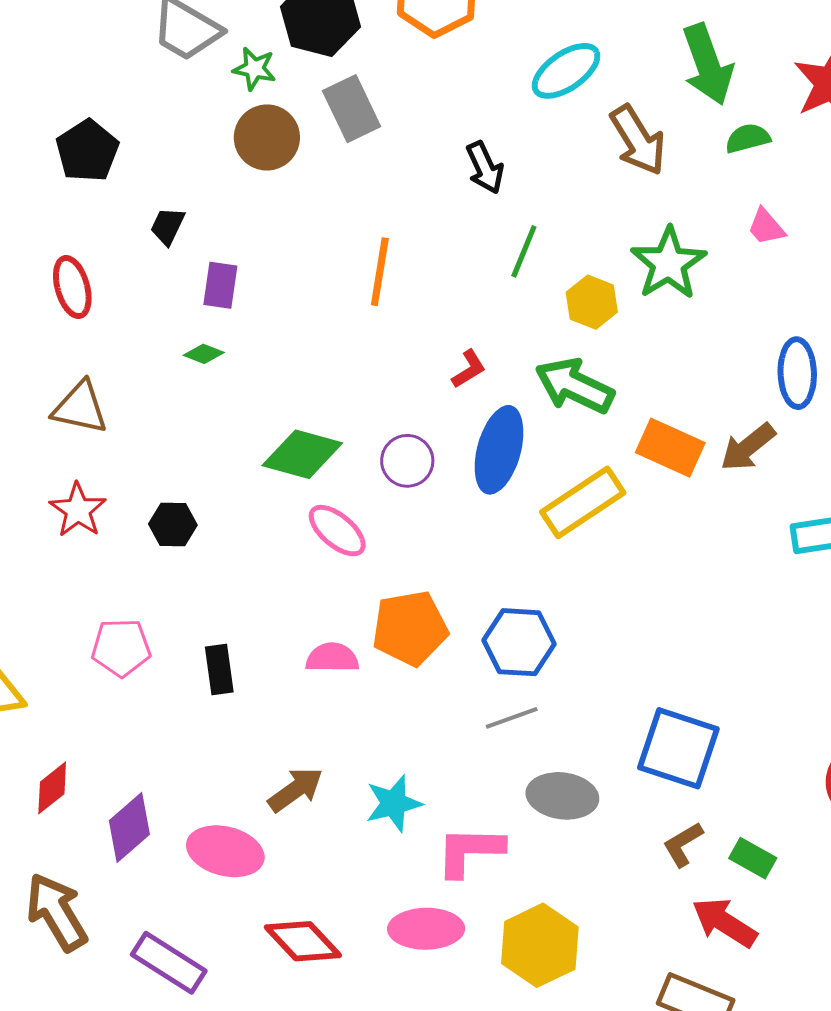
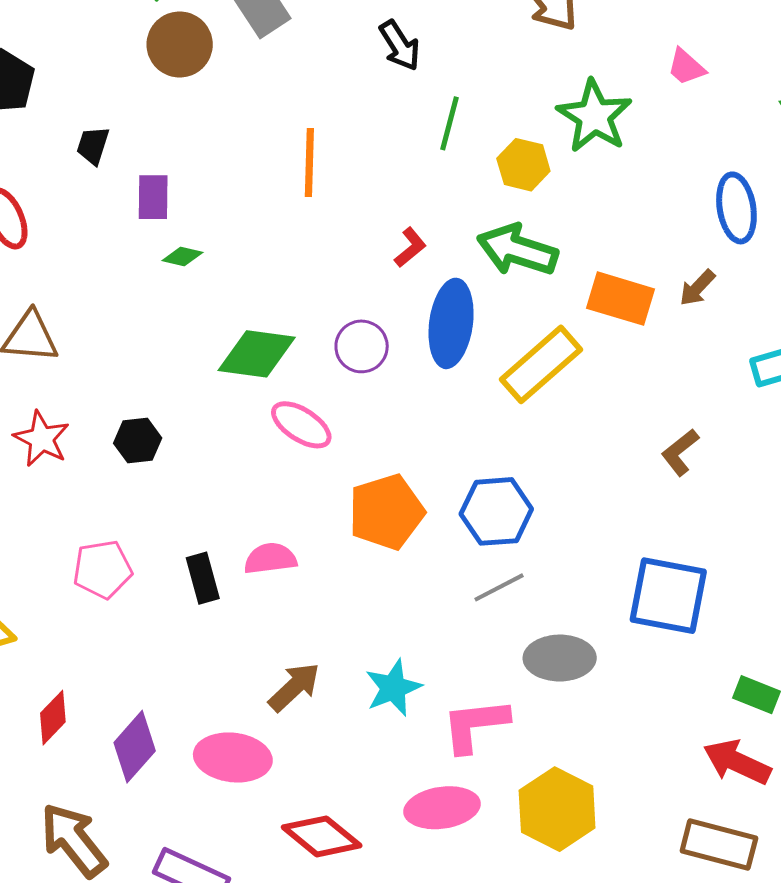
green diamond: (204, 354) -> (182, 256), moved
brown arrow: (748, 447) -> (697, 288), size x0.7
pink semicircle: (332, 658) -> (270, 559), moved
brown L-shape: (683, 844) -> (680, 452), moved

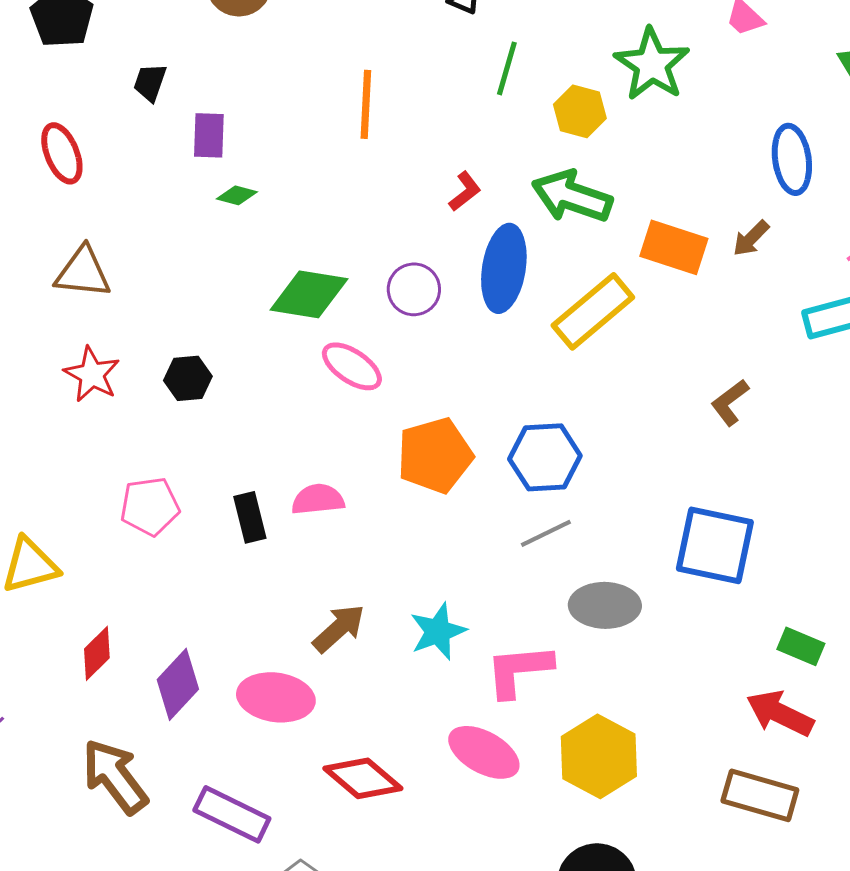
pink ellipse: (442, 808) -> (484, 752), turned 36

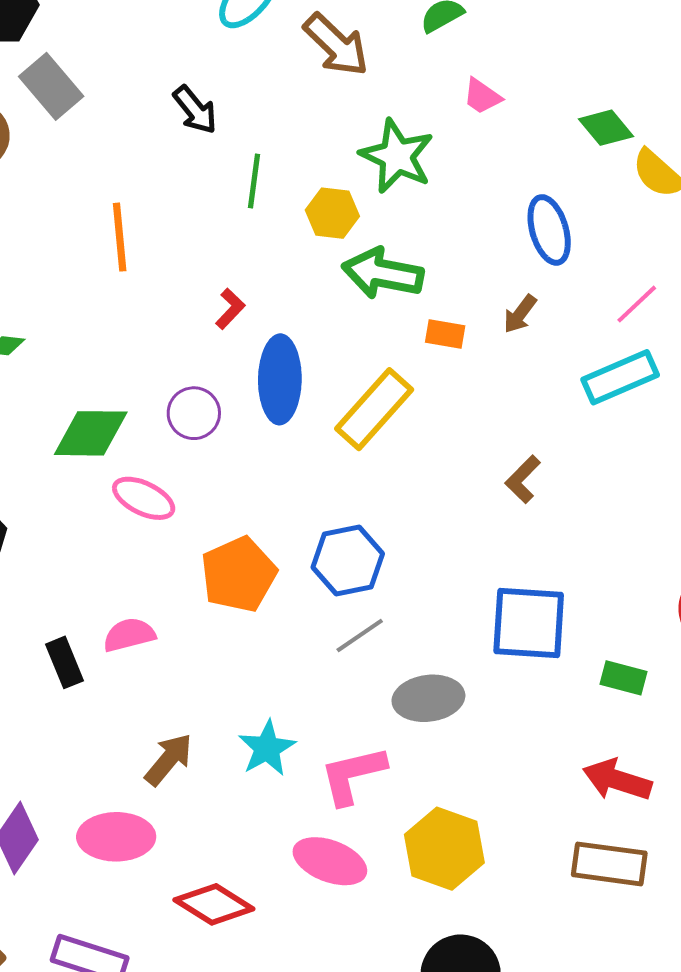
green arrow: (572, 196) -> (383, 273), moved
orange rectangle: (674, 247) -> (445, 334), size x0.6
green rectangle: (801, 646) -> (624, 678), moved

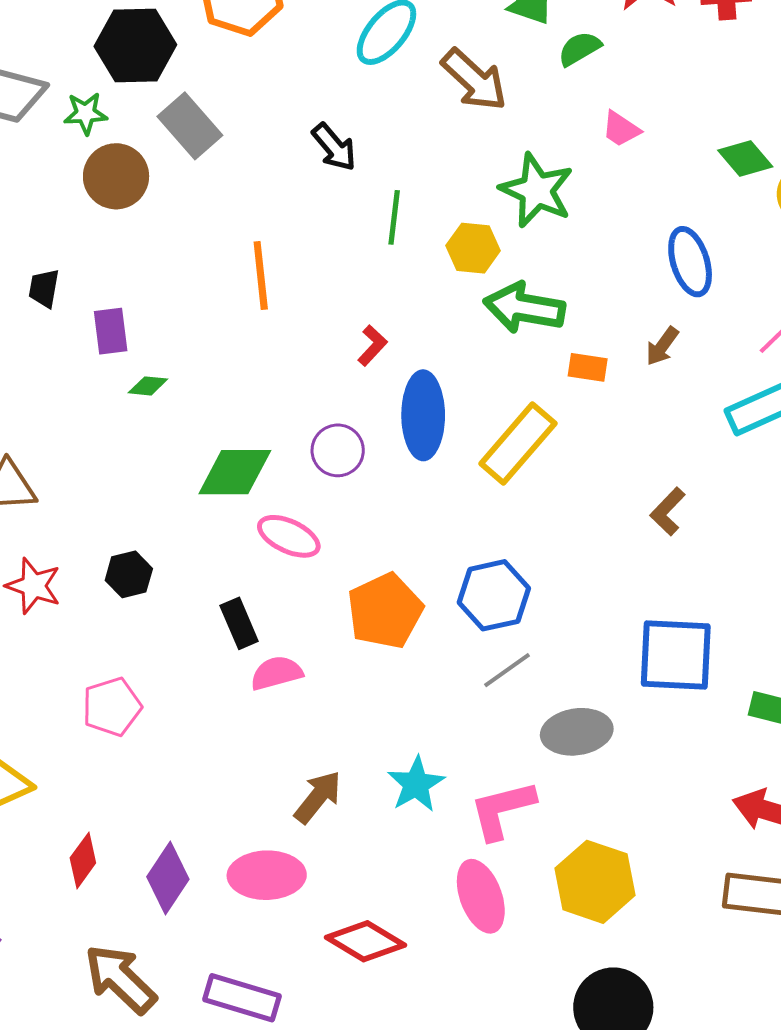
black rectangle: (64, 662) -> (239, 623), moved
pink ellipse: (330, 861) -> (481, 896), turned 50

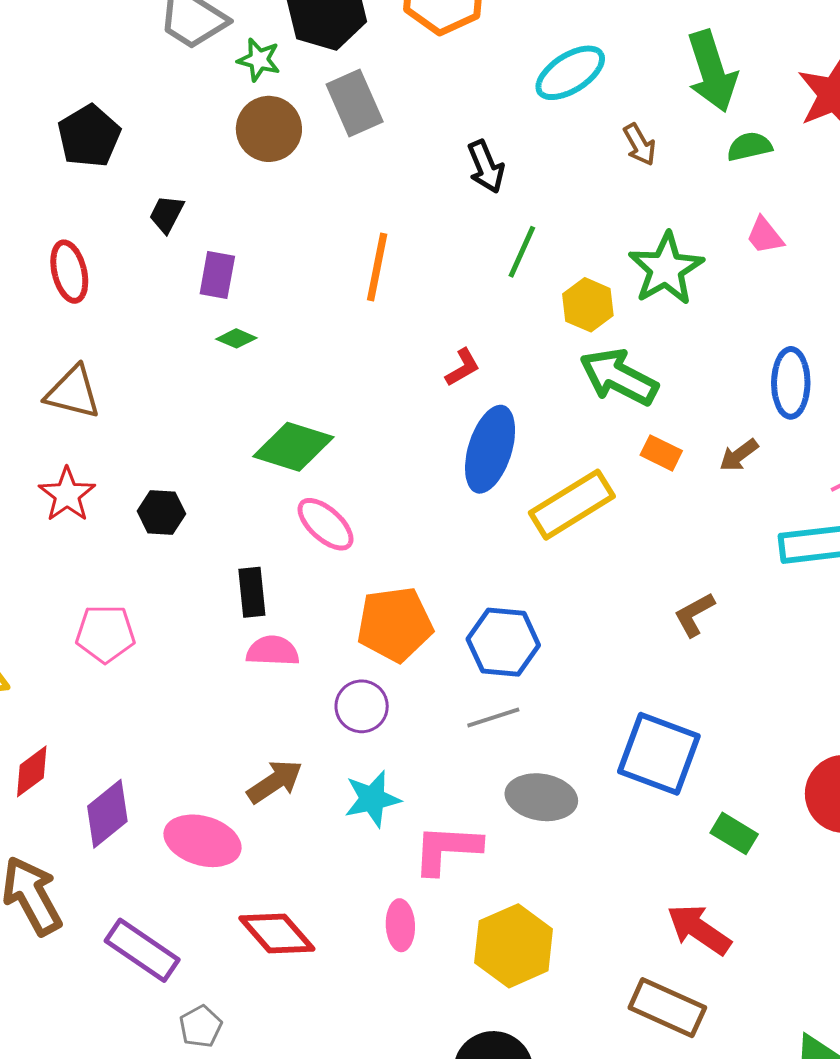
brown arrow: (474, 80) -> (640, 145), size x0.6
purple circle: (338, 450) -> (362, 706), moved
pink ellipse: (481, 896) -> (400, 925), size x0.7

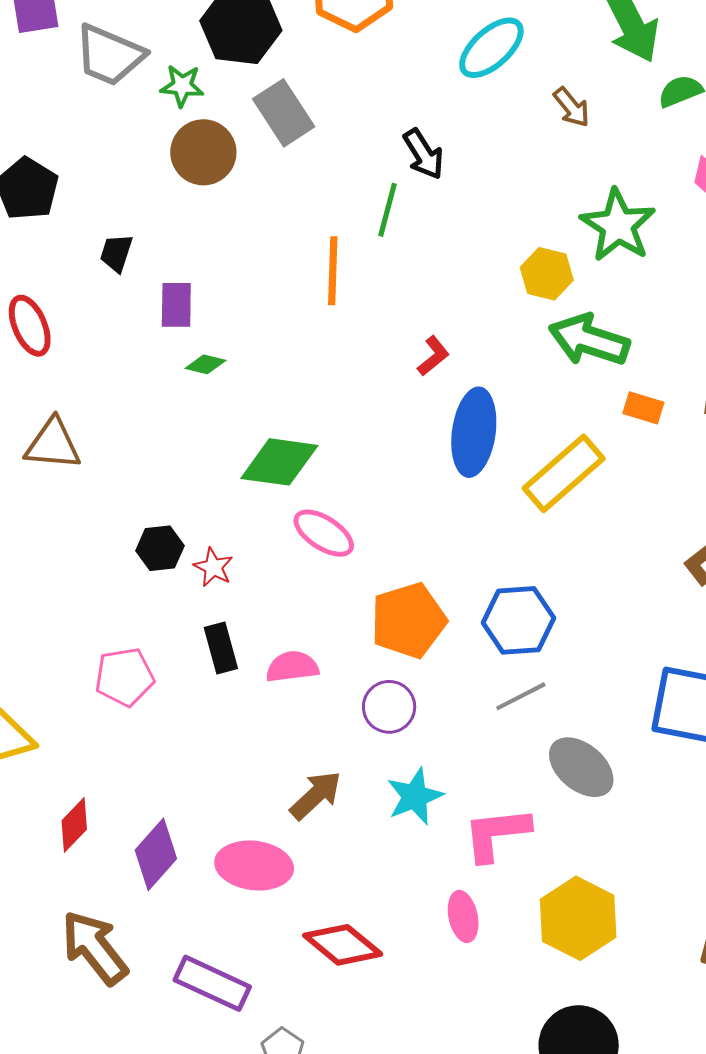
green line: (522, 252) -> (388, 210), moved
red star: (67, 495) -> (213, 567), moved, size x0.7
black rectangle: (252, 592) -> (221, 648), moved
gray ellipse: (541, 797) -> (581, 767), turned 40

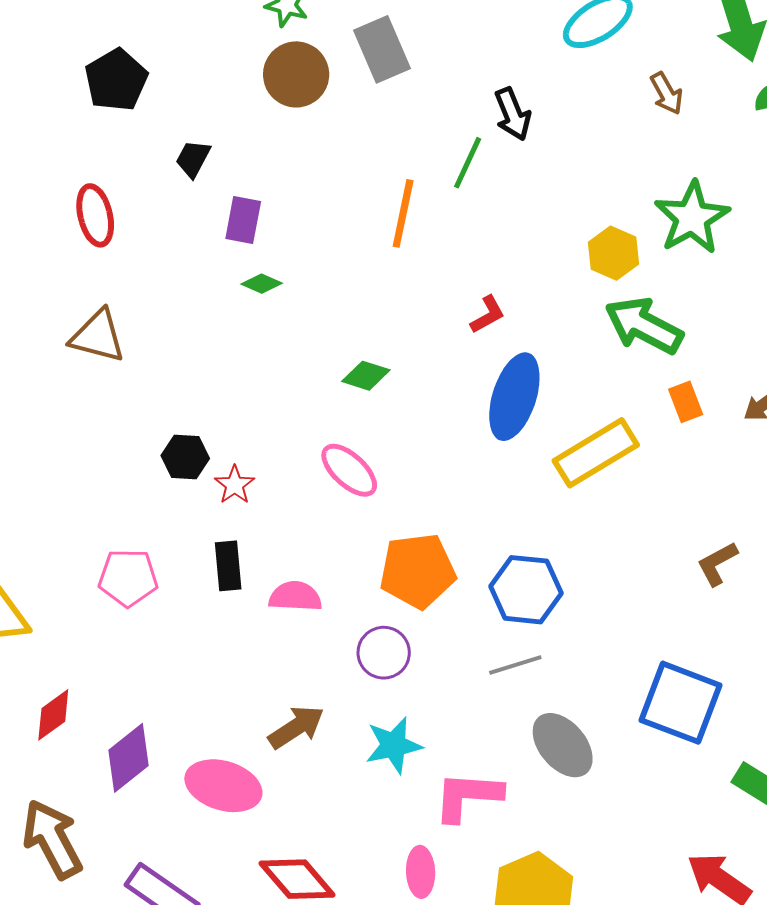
orange rectangle: (643, 408) -> (686, 402), turned 42
green diamond: (279, 462) -> (366, 376), moved, size x0.6

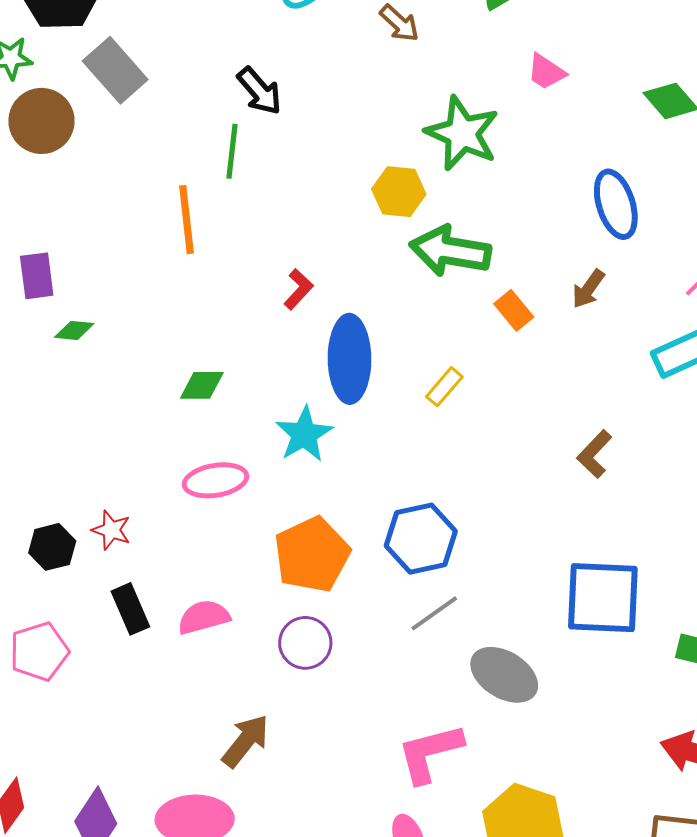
yellow rectangle: (596, 453) -> (444, 387), size x0.5
black hexagon: (185, 457) -> (52, 547), moved
pink ellipse: (349, 470) -> (216, 480), turned -34
cyan star: (394, 745) -> (304, 434), moved

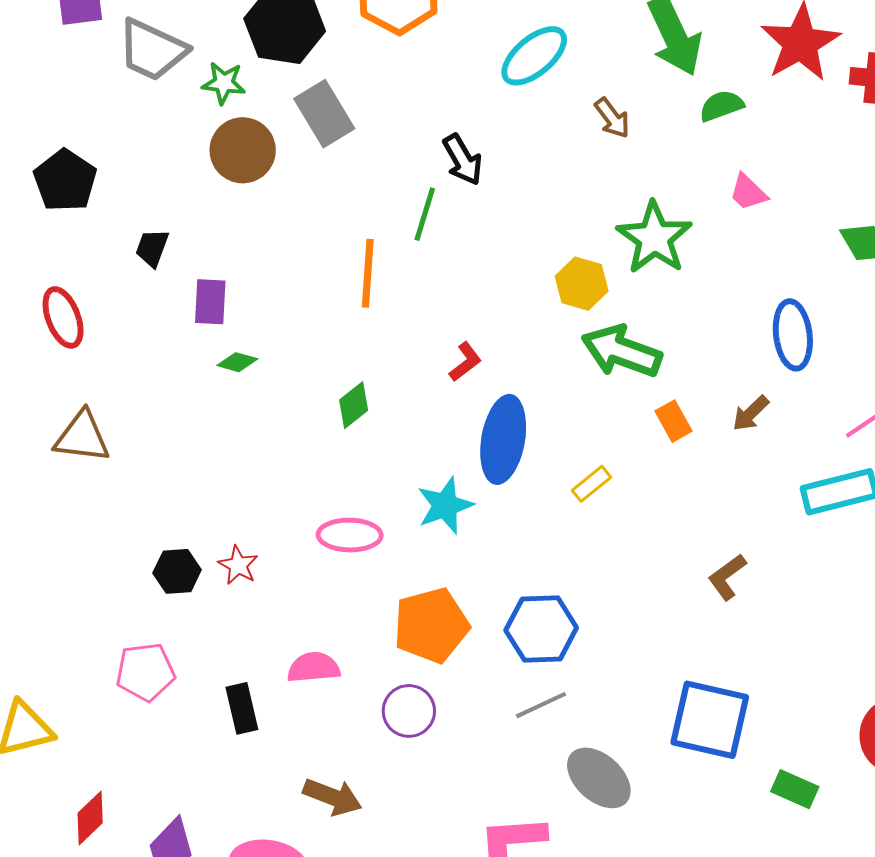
green diamond: (202, 385) -> (354, 405), moved, turned -48
black rectangle: (130, 609) -> (242, 708), moved
brown arrow: (246, 741) -> (333, 797), turned 62

